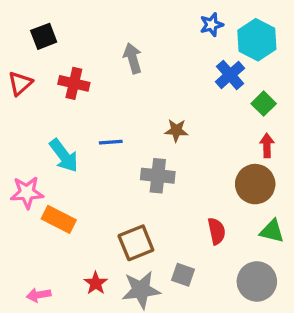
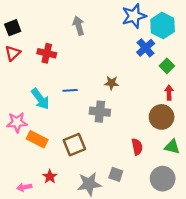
blue star: (212, 25) -> (134, 16), size x1.6
black square: (44, 36) -> (13, 28), moved
gray arrow: (133, 58) -> (79, 26), moved
brown square: (136, 243) -> (74, 145), moved
red star: (96, 283) -> (50, 177), moved

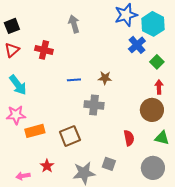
blue line: (70, 90) -> (74, 80), moved
cyan arrow: (40, 99) -> (18, 85), moved
orange rectangle: (37, 139) -> (35, 131), turned -42

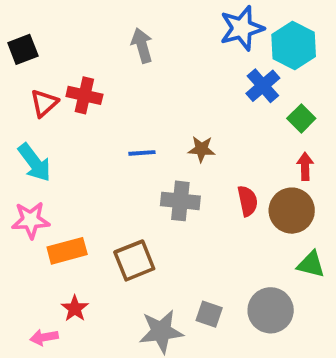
red triangle: (12, 50) -> (44, 103), moved
red semicircle: (129, 138) -> (248, 201), moved
red star: (47, 166) -> (75, 308), moved
gray circle: (153, 168) -> (271, 310), moved

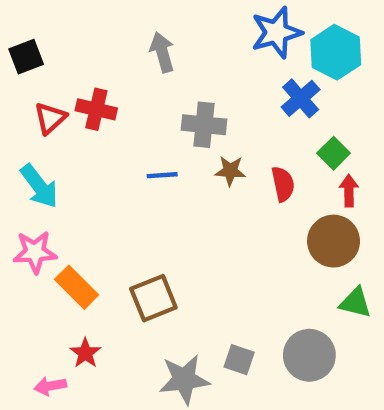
green square: (301, 118) -> (334, 153), moved
gray cross: (180, 201) -> (204, 125), moved
red semicircle: (248, 201) -> (283, 184), moved
orange rectangle: (67, 251) -> (77, 287), turned 60

